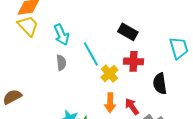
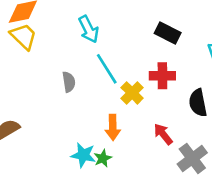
black rectangle: (128, 32) -> (168, 33), moved
cyan arrow: (61, 35) -> (89, 29), moved
orange arrow: (110, 103) -> (113, 127), moved

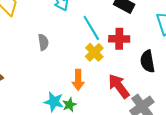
cyan line: (107, 69) -> (91, 28), moved
red arrow: (163, 134) -> (119, 86), size x1.4

